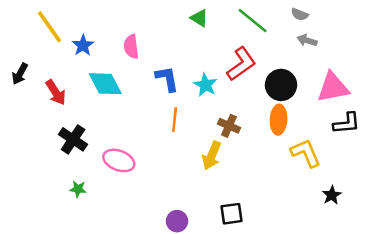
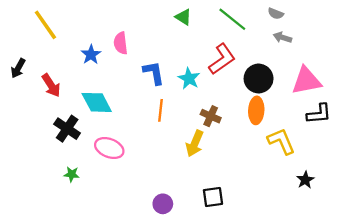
blue star: (83, 45) -> (91, 55), moved
cyan diamond: (105, 84) -> (97, 102), moved

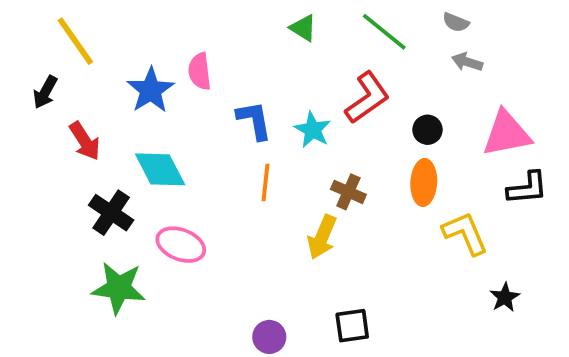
blue star: (91, 55) -> (151, 90), size x1.4
black arrow: (18, 68) -> (45, 92), moved
black circle: (259, 78) -> (428, 130), size x0.6
green star: (72, 174) -> (119, 288), size x2.0

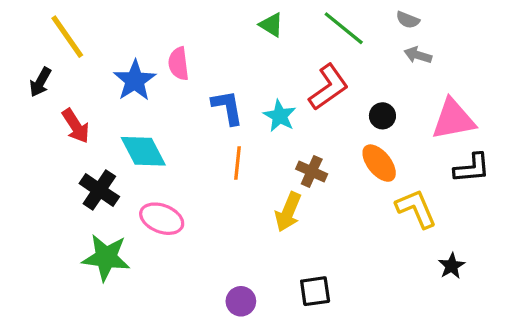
orange ellipse: (424, 182) -> (379, 163), turned -42

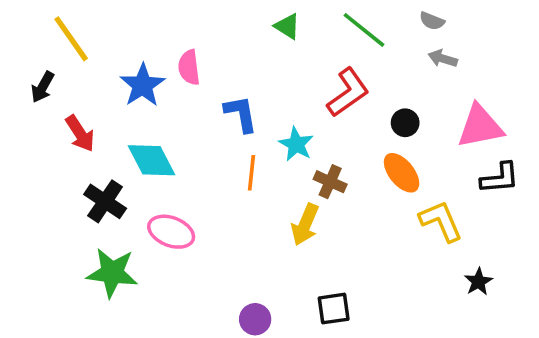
cyan star: (280, 116) -> (296, 144), moved

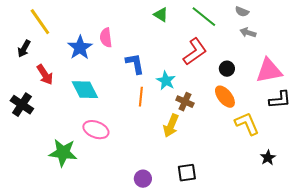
black cross: (105, 201) -> (22, 105), moved

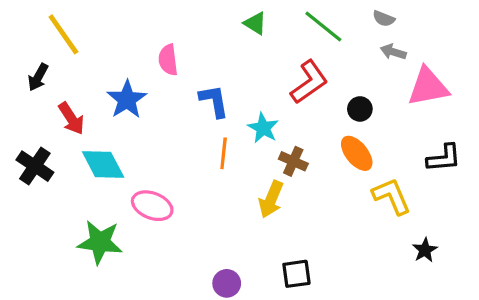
blue star: (80, 48) -> (127, 99), moved
pink triangle: (269, 71) -> (428, 87), moved
cyan diamond: (85, 90) -> (103, 164), moved

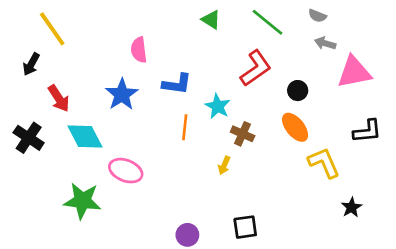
blue star: (127, 99) -> (122, 94), moved
blue L-shape: (214, 101) -> (177, 84), turned 108
yellow arrow: (271, 199) -> (224, 165), size x0.6

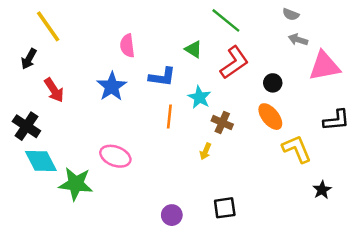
green triangle: (211, 20) -> (193, 49), moved
green line: (267, 22) -> (226, 20), moved
cyan diamond: (85, 136) -> (41, 161), moved

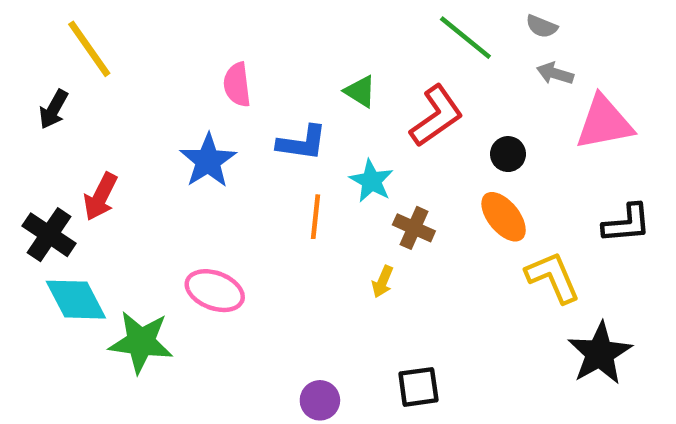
green line: (226, 20) -> (465, 38), moved
red arrow: (54, 90) -> (101, 197), moved, turned 60
black star: (322, 190) -> (600, 353), size x1.8

